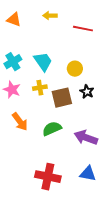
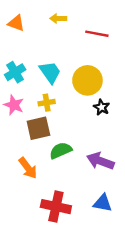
yellow circle: (75, 69) -> (87, 80), size x1.6
brown square: (62, 98) -> (38, 128), moved
orange arrow: (20, 122) -> (28, 168), moved

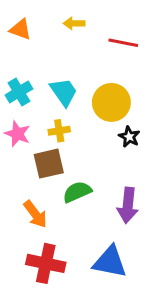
purple arrow: (100, 161) -> (128, 205), turned -104
blue triangle: (103, 203) -> (110, 262), moved, size x1.4
red cross: (56, 207) -> (46, 263), moved

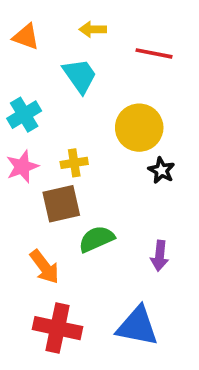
cyan trapezoid: (64, 92) -> (80, 76), moved
pink star: (17, 134) -> (22, 167), turned 30
purple arrow: (128, 205) -> (160, 256), size x0.7

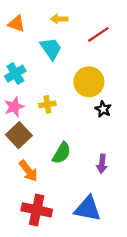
red line: (154, 53) -> (98, 34), turned -45
brown square: (61, 204) -> (19, 135), moved, turned -30
green semicircle: (96, 239) -> (62, 153), turned 145

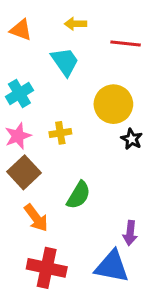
red line: (98, 34) -> (126, 43), turned 40
purple arrow: (102, 164) -> (130, 233), moved

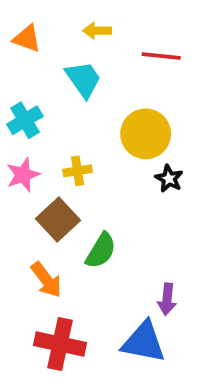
brown square: (24, 172) -> (58, 219), moved

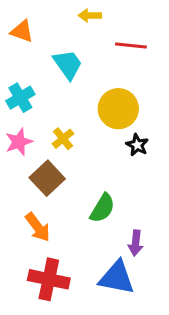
yellow arrow: (97, 31) -> (90, 15), moved
yellow cross: (77, 171) -> (63, 139), turned -30
green semicircle: (101, 251) -> (102, 208), moved

